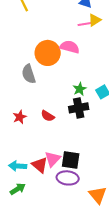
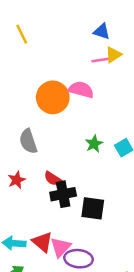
gray semicircle: (29, 74) -> (28, 141), moved
black cross: (79, 108) -> (63, 194), moved
pink triangle: (53, 159) -> (60, 247), moved
black square: (71, 160) -> (93, 208), moved

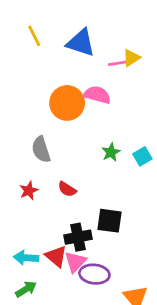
blue triangle: (102, 32) -> (81, 43), moved, size x1.6
black cross: (63, 194) -> (78, 237), moved

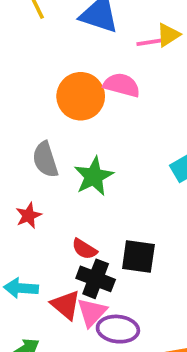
green star: (111, 152) -> (94, 176), moved, size x1.5
red semicircle: (67, 189) -> (84, 249), moved
black cross: (78, 237) -> (96, 279), turned 32
cyan arrow: (26, 258) -> (21, 288), moved

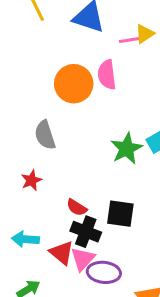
pink semicircle: (122, 85) -> (107, 75), turned -112
green star: (94, 176) -> (127, 149), moved

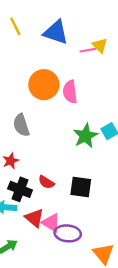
yellow triangle: (145, 34) -> (100, 45), turned -42
pink semicircle: (107, 75) -> (70, 92), moved
black cross: (86, 232) -> (20, 189), moved
pink triangle: (83, 259) -> (51, 223), turned -42

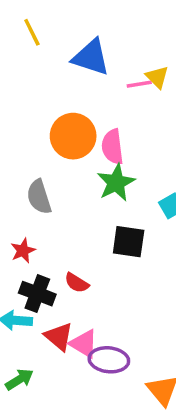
yellow line: (15, 26) -> (32, 32), moved
green star: (86, 136) -> (116, 183), moved
black square: (81, 187) -> (129, 242), moved

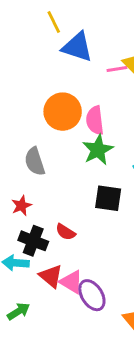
yellow line: (32, 32) -> (54, 22), moved
purple ellipse: (109, 360) -> (92, 295), turned 52

